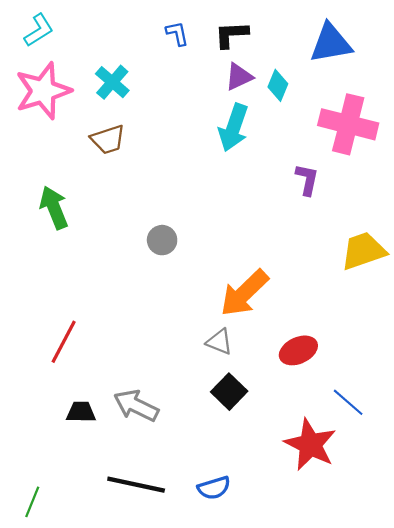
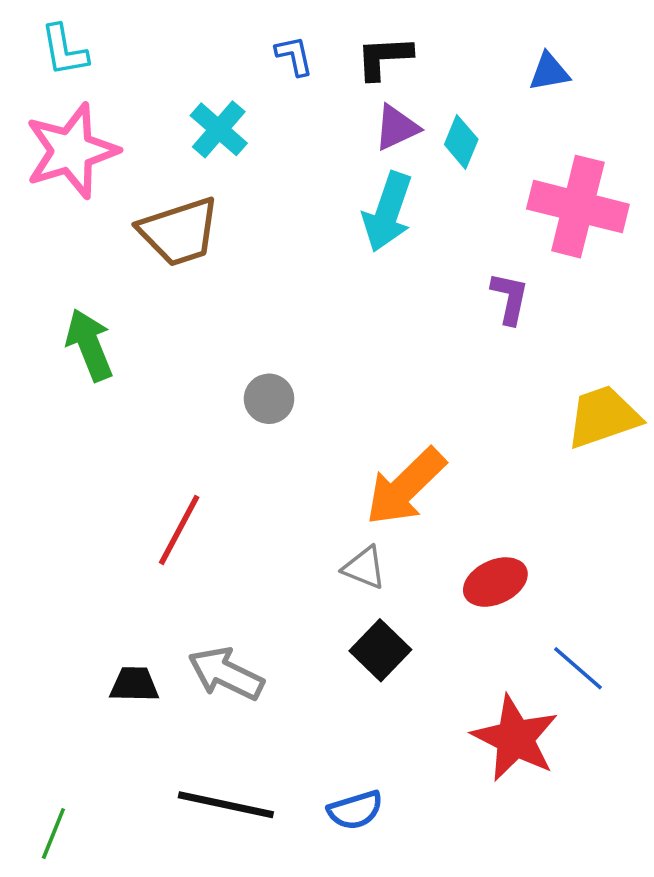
cyan L-shape: (39, 30) -> (64, 50), turned 112
blue triangle: (331, 43) -> (549, 72), size x0.6
cyan cross: (112, 82) -> (219, 129), moved
brown trapezoid: (108, 139) -> (179, 232), size x1.4
red line: (64, 342) -> (179, 530), moved

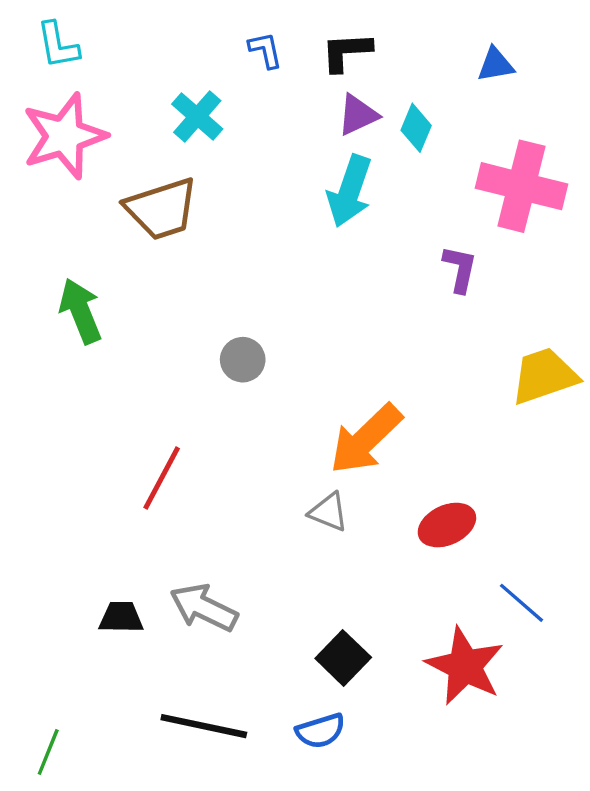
black square: (380, 650) -> (343, 658), moved

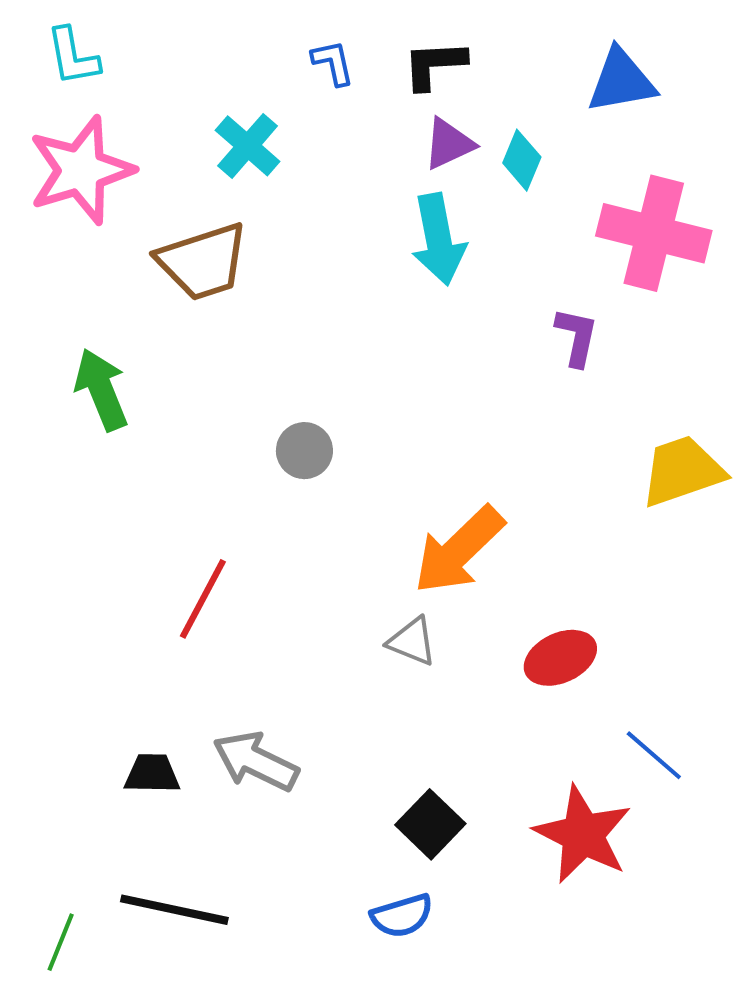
blue triangle: (496, 65) -> (621, 81), size x1.5
cyan arrow: (350, 191) -> (438, 239), turned -30
black line: (204, 726) -> (174, 910), moved

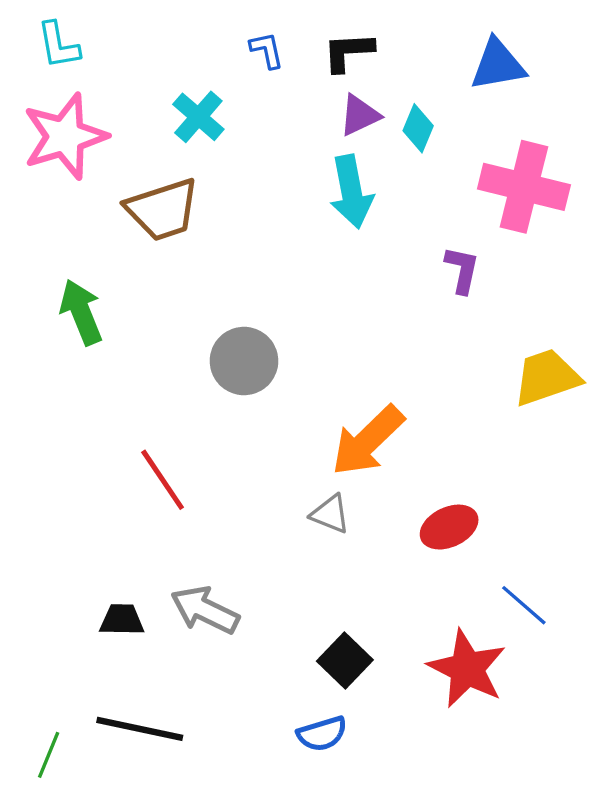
gray circle: (304, 451) -> (244, 361), size x1.5
red line: (203, 599) -> (163, 480), turned -62

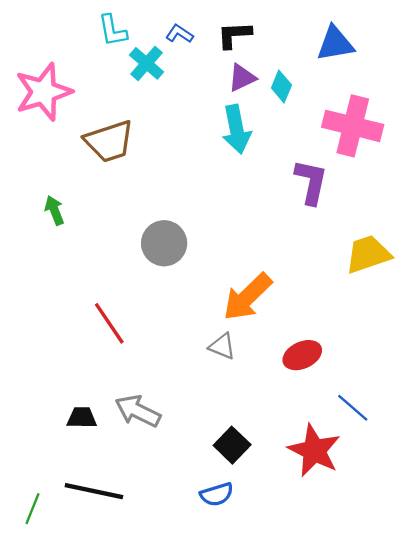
cyan L-shape: (58, 45) -> (113, 31), moved
blue L-shape: (267, 50) -> (179, 34), turned -44
cyan cross: (198, 117) -> (147, 63), moved
purple L-shape: (462, 270) -> (311, 182), size x1.4
green arrow: (81, 312) -> (54, 210), size x0.7

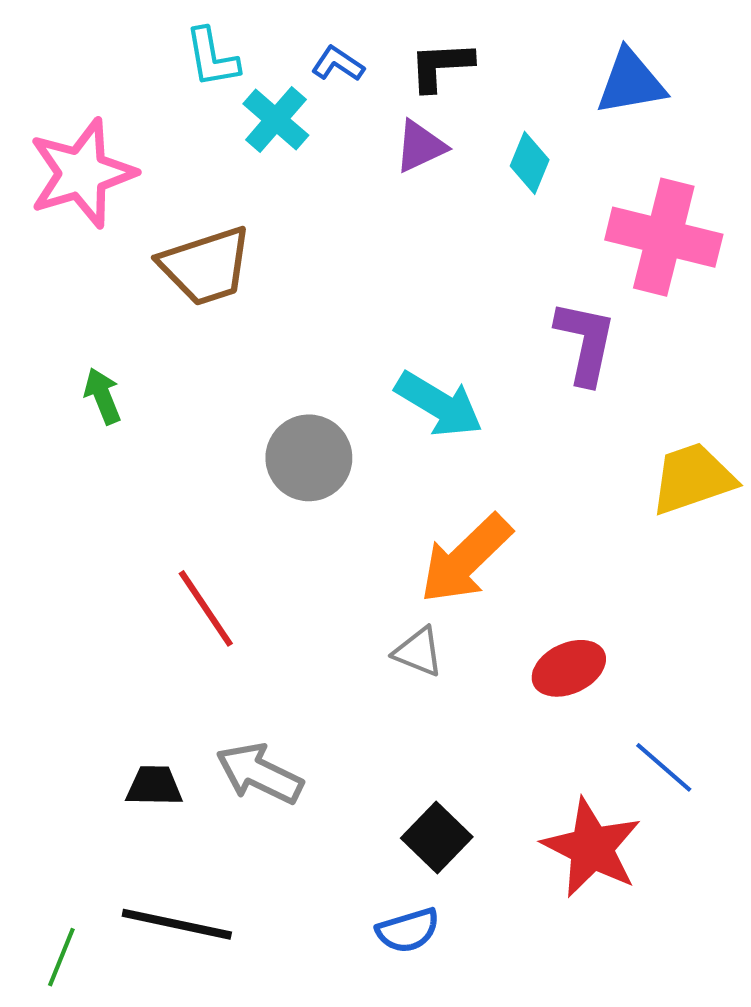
purple triangle: (242, 78) -> (420, 146), moved
cyan arrow: (236, 129) -> (439, 404), moved, turned -48

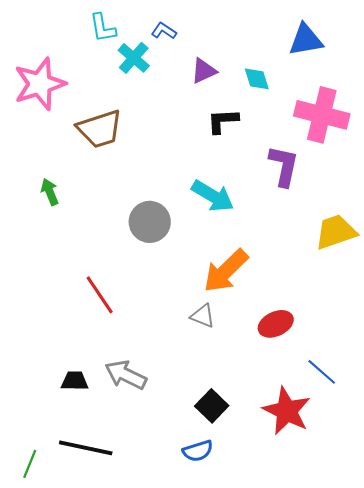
black L-shape: (441, 66) -> (223, 121), moved
cyan diamond: (530, 163) -> (257, 79), turned -40

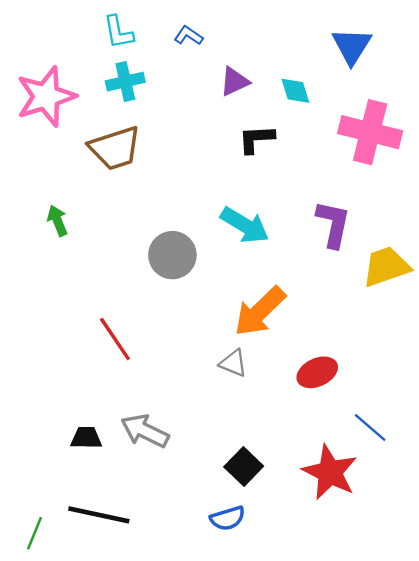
blue triangle: (306, 40) -> (352, 46), turned -48
cyan cross: (134, 58) -> (125, 82), moved, turned 36
purple L-shape: (284, 166) -> (333, 224), moved

